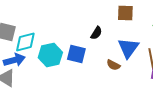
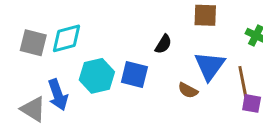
cyan diamond: (25, 42) -> (66, 38), moved
blue arrow: (14, 60) -> (58, 95), moved, turned 85

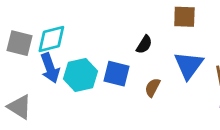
brown semicircle: (188, 90) -> (153, 87), moved, turned 90
blue arrow: (58, 95) -> (50, 68), moved

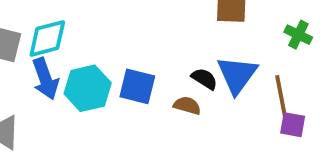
black semicircle: (144, 45) -> (204, 79), moved, turned -90
brown semicircle: (153, 87) -> (187, 106), turned 78

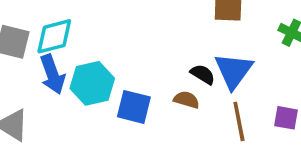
blue square: (137, 86) -> (134, 107), moved
brown line: (281, 96) -> (239, 121), moved

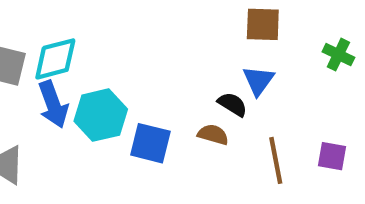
blue triangle: (234, 71) -> (258, 81), moved, size x0.7

